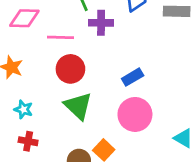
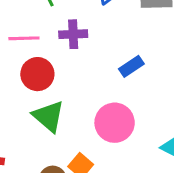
purple cross: (101, 23) -> (73, 34), moved
blue rectangle: (133, 77) -> (131, 66), moved

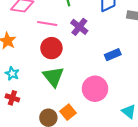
purple cross: (73, 34) -> (79, 27), turned 30

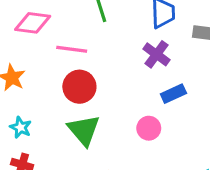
purple cross: (79, 27) -> (157, 54), moved
pink circle: (95, 89) -> (149, 128), moved, size x0.6

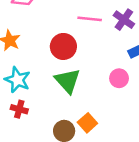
pink line: (72, 49) -> (90, 19), moved
cyan star: (21, 127) -> (17, 80), size x1.5

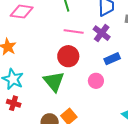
red circle: (63, 46) -> (68, 56), moved

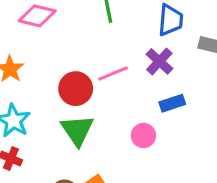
pink line: (74, 31) -> (113, 74), moved, turned -36
red circle: (68, 56) -> (76, 89), moved

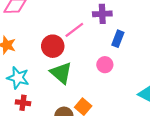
purple cross: (159, 61) -> (102, 14), turned -30
blue rectangle: (172, 103) -> (118, 39), turned -35

